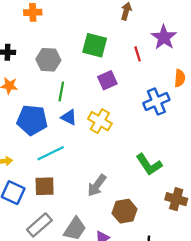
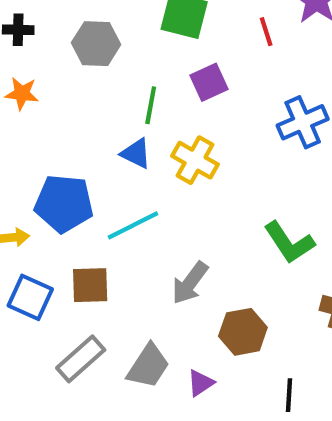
green line: (61, 91) -> (151, 105), moved
blue pentagon: (32, 120) -> (64, 203), moved
cyan line: (51, 153) -> (133, 225), moved

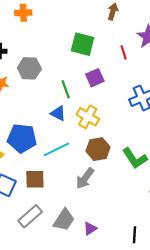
gray hexagon: (96, 44) -> (29, 68), moved
green line: (151, 105) -> (66, 89), turned -30
brown hexagon: (243, 332) -> (98, 149), moved

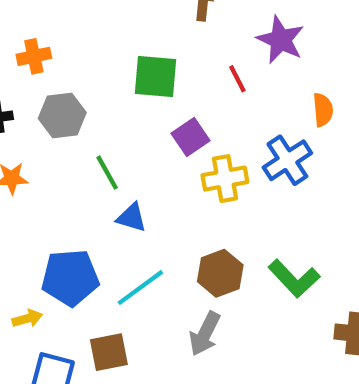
orange cross: (23, 13) -> (34, 56), moved
gray hexagon: (29, 68) -> (62, 115), moved
green line: (66, 89) -> (107, 173), moved
yellow cross: (88, 117) -> (225, 179), moved, turned -30

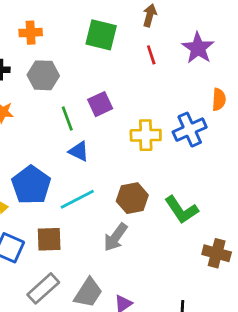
green square: (156, 77) -> (101, 35), moved
red line: (237, 79) -> (151, 55), moved
purple square: (190, 137) -> (100, 104), moved
blue pentagon: (70, 278) -> (31, 185), turned 30

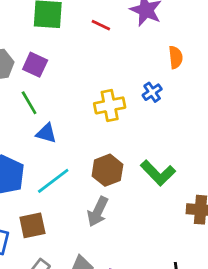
red line: (151, 55) -> (101, 25), turned -36
purple square: (100, 104) -> (35, 65), moved, turned -30
blue cross: (190, 130) -> (152, 92), size x0.6

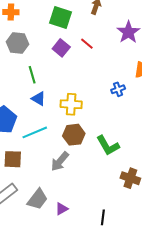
red line: (101, 25) -> (87, 44), moved
purple square: (35, 65) -> (61, 48), moved
yellow cross: (110, 105) -> (71, 104), moved

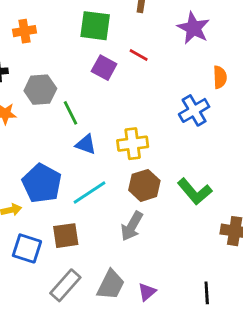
gray hexagon: (18, 43) -> (40, 90), moved
blue cross: (118, 89) -> (194, 110), size x1.5

